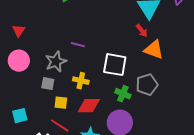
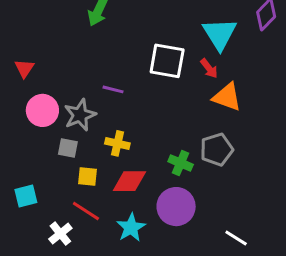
pink circle: (19, 61) -> (42, 110), moved
white square: (115, 65) -> (167, 61), moved

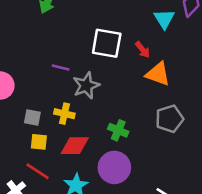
cyan triangle: (220, 34) -> (164, 19), moved, size x0.7
gray star: (80, 115) -> (86, 85), moved
gray square: (68, 148) -> (32, 117), moved
gray pentagon: (217, 149) -> (169, 119), moved

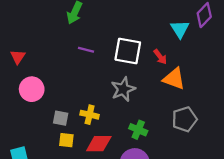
purple line: (61, 68) -> (86, 50), moved
gray star: (86, 85) -> (123, 89), moved

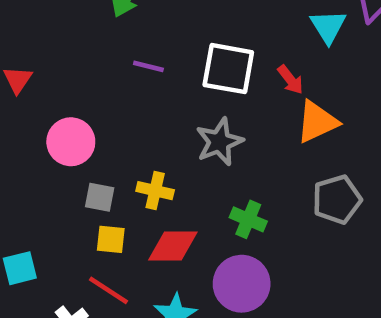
orange triangle: (174, 79) -> (317, 122), turned -45
pink circle: (32, 89) -> (71, 142), moved

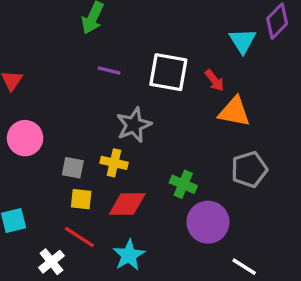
orange triangle: (317, 122) -> (234, 112), turned 36
pink circle: (71, 142) -> (25, 138), moved
gray star: (219, 142) -> (134, 125), moved
purple circle: (242, 284) -> (208, 222), moved

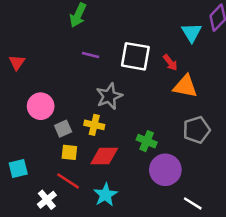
pink circle: (25, 138) -> (41, 106), moved
gray square: (73, 168) -> (63, 129), turned -35

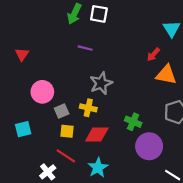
white square: (135, 56) -> (99, 14), moved, size x0.7
red arrow: (170, 63) -> (153, 54), turned 80
cyan square: (18, 169) -> (23, 129), moved

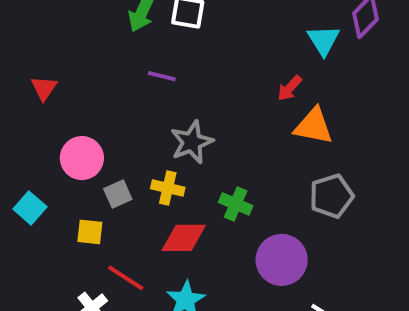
green cross: (133, 122) -> (236, 204), moved
cyan square: (23, 129) -> (30, 208), moved, turned -35
yellow square: (67, 131) -> (90, 232), moved

